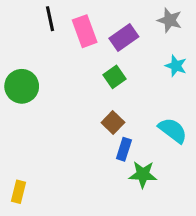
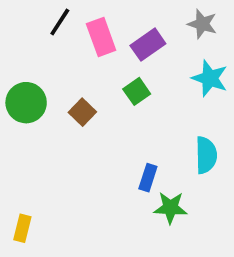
black line: (50, 19) -> (60, 22), turned 45
cyan star: (176, 66) -> (210, 78), size x1.4
brown square: (113, 122) -> (82, 112), moved
cyan semicircle: (173, 130) -> (206, 155), turned 52

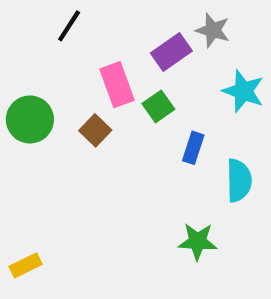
gray star: (202, 24) -> (213, 30), moved
pink rectangle: (101, 37) -> (117, 85), moved
blue rectangle: (148, 178) -> (193, 148), moved
yellow rectangle: (22, 228) -> (26, 265), turned 50

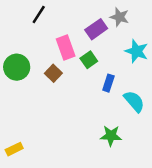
cyan semicircle: (239, 180) -> (134, 101), turned -40

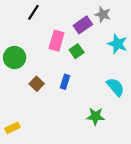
pink rectangle: (66, 48) -> (57, 41), turned 36
brown square: (53, 73) -> (37, 84), moved
blue rectangle: (108, 83) -> (65, 82), moved

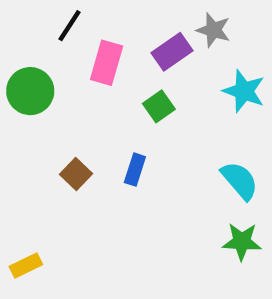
pink rectangle: (57, 41) -> (107, 63), moved
green circle: (15, 58) -> (30, 91), moved
green star: (95, 116) -> (242, 242), moved

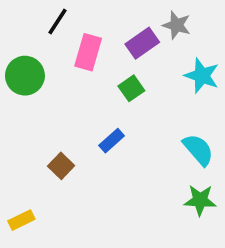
blue rectangle: (135, 170) -> (112, 141), turned 30
brown square: (76, 174) -> (61, 166), moved

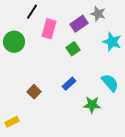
blue rectangle: (112, 141) -> (69, 84), moved
green star: (200, 200) -> (92, 105), moved

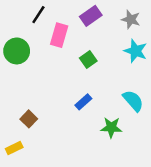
gray star: (98, 14) -> (131, 19), moved
purple rectangle: (79, 24) -> (91, 16), moved
brown square: (34, 92) -> (29, 119), moved

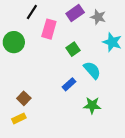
gray star: (131, 19) -> (98, 17), moved
cyan semicircle: (133, 101) -> (92, 70), moved
yellow rectangle: (14, 148) -> (19, 118), moved

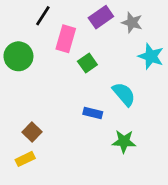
green square: (73, 49) -> (87, 63), moved
blue rectangle: (69, 84) -> (93, 113), turned 56

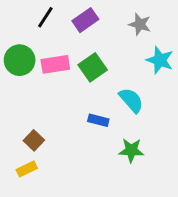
purple rectangle: (101, 17) -> (85, 20), moved
pink rectangle: (66, 39) -> (55, 64), moved, turned 65
green square: (87, 63) -> (93, 67), size x1.4

